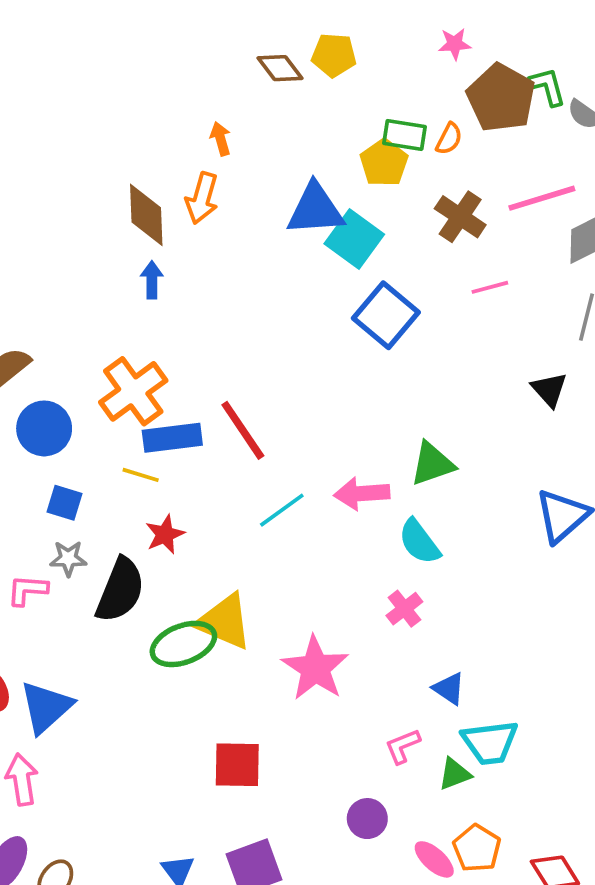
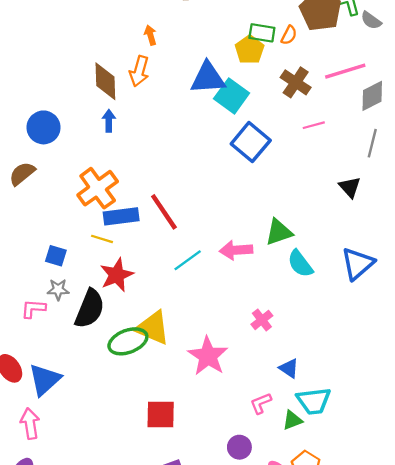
blue circle: (44, 428) -> (44, 127), moved
red star: (165, 534) -> (117, 275), size x1.4
cyan semicircle: (419, 542) -> (300, 264), moved

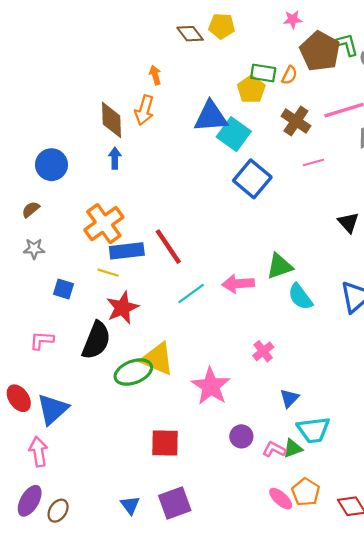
brown semicircle: (22, 174) -> (31, 209), size x0.7
gray star: (58, 290) -> (34, 249), moved
blue triangle: (289, 368) -> (289, 398), turned 40
pink L-shape: (261, 403) -> (274, 450), moved, turned 50
purple circle: (239, 447) -> (241, 436), moved

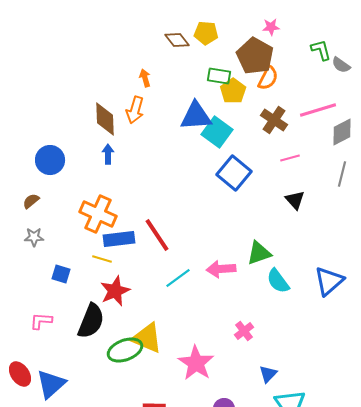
brown pentagon: (320, 51) -> (255, 56), moved
green rectangle: (263, 73) -> (219, 76), moved
orange semicircle: (289, 75) -> (268, 78), size x1.4
black triangle: (348, 223) -> (295, 200), moved
orange cross: (104, 224) -> (98, 214), turned -30

